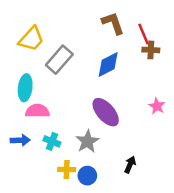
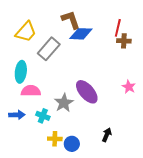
brown L-shape: (113, 23) -> (71, 20), moved
red line: (143, 34) -> (118, 28), turned 36
blue diamond: (108, 65) -> (81, 34), moved, turned 30
gray star: (87, 141) -> (64, 103), moved

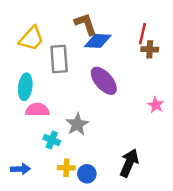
gray rectangle: (49, 49) -> (59, 59), turned -45
purple ellipse: (87, 92) -> (104, 81), moved
blue arrow: (17, 115) -> (20, 169), moved
black arrow: (107, 135) -> (129, 163), size x1.6

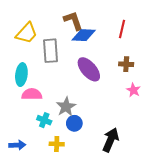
brown cross: (150, 49) -> (126, 64), moved
blue circle: (87, 174) -> (74, 123), moved

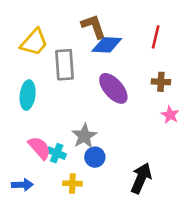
pink semicircle: (32, 94) -> (39, 148), moved, turned 48

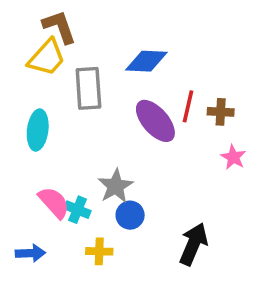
brown L-shape: (94, 26) -> (59, 27), moved
red line: (156, 37) -> (188, 106), moved

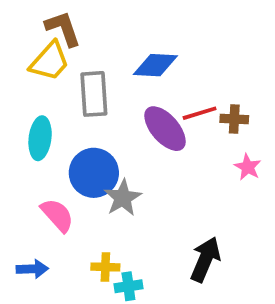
red line: (188, 106) -> (200, 113), turned 60
cyan cross: (78, 210) -> (128, 286), moved, turned -30
blue circle: (130, 215) -> (94, 173), moved, size x1.6

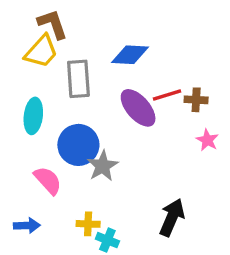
cyan cross: (128, 286) -> (107, 240), turned 30

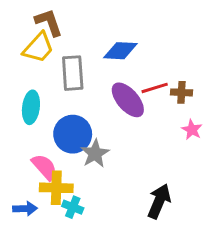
yellow cross: (88, 224) -> (56, 188), moved, size x1.5
cyan cross: (107, 240) -> (73, 207), moved

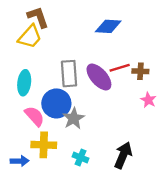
blue diamond: (120, 51) -> (108, 26), moved
gray rectangle: (73, 73) -> (69, 74), moved
pink semicircle: (44, 167) -> (35, 116), moved
cyan cross: (73, 207) -> (81, 158), moved

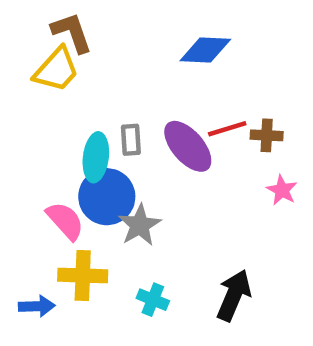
gray rectangle: (69, 74) -> (131, 140), size x0.6
cyan ellipse: (24, 83) -> (96, 157), moved

